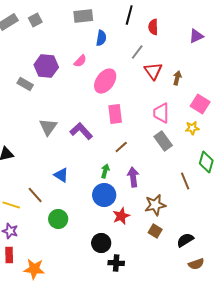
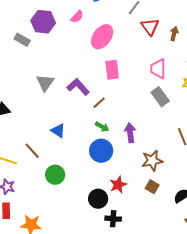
brown line: (121, 147) -> (99, 103), moved
green arrow: (105, 171) -> (102, 127), turned 104
red star: (121, 216) -> (118, 185), moved

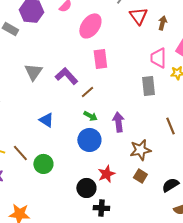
pink trapezoid: (158, 69) -> (158, 58), moved
gray rectangle: (160, 97) -> (148, 86), turned 30
brown line: (32, 151) -> (20, 153), moved

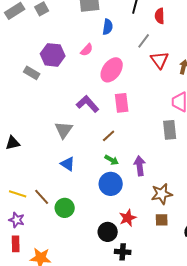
gray triangle: (33, 72) -> (64, 130), moved
purple L-shape: (66, 76) -> (88, 104), moved
brown square: (140, 176) -> (162, 220), turned -32

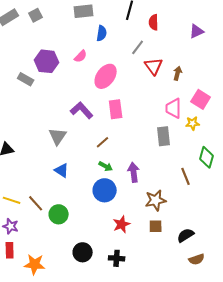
black circle: (108, 232) -> (83, 252), moved

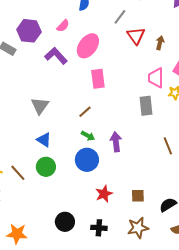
purple L-shape: (82, 110) -> (56, 56), moved
brown star: (156, 200) -> (138, 228), moved
green circle: (59, 214) -> (46, 167), moved

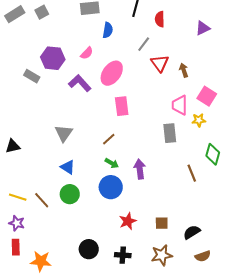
brown arrow: (160, 43) -> (184, 70), turned -32

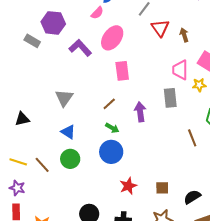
pink semicircle: (87, 53) -> (97, 13), moved
black triangle: (13, 146) -> (22, 119), moved
purple arrow: (140, 169) -> (140, 112), moved

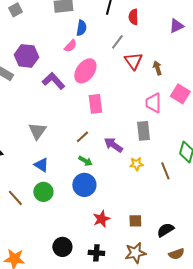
yellow star: (199, 85) -> (136, 164), moved
purple arrow: (140, 112) -> (113, 145), turned -48

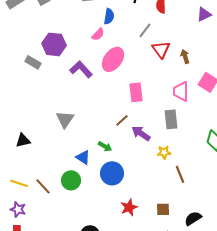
pink rectangle: (95, 104) -> (136, 92), moved
brown line: (82, 137) -> (122, 120), moved
green arrow: (85, 161) -> (105, 146), moved
blue triangle: (41, 165) -> (83, 157), moved
brown line: (165, 171) -> (180, 174), moved

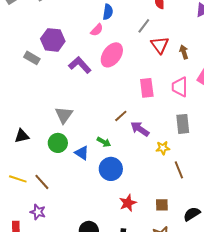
pink rectangle: (136, 92) -> (147, 88), moved
gray rectangle: (171, 119) -> (183, 124), moved
green circle: (71, 180) -> (58, 143), moved
purple star: (18, 209) -> (38, 212), moved

